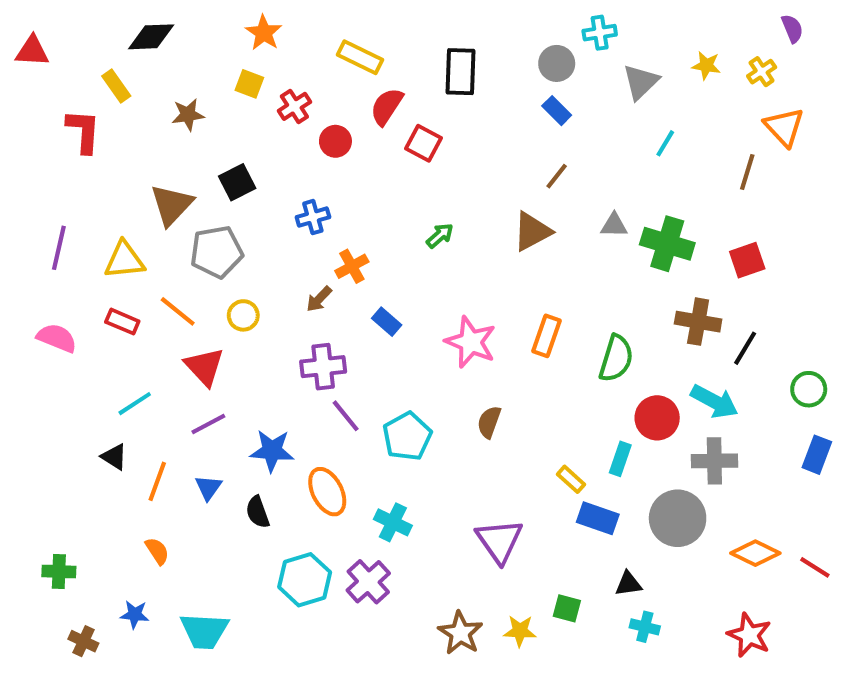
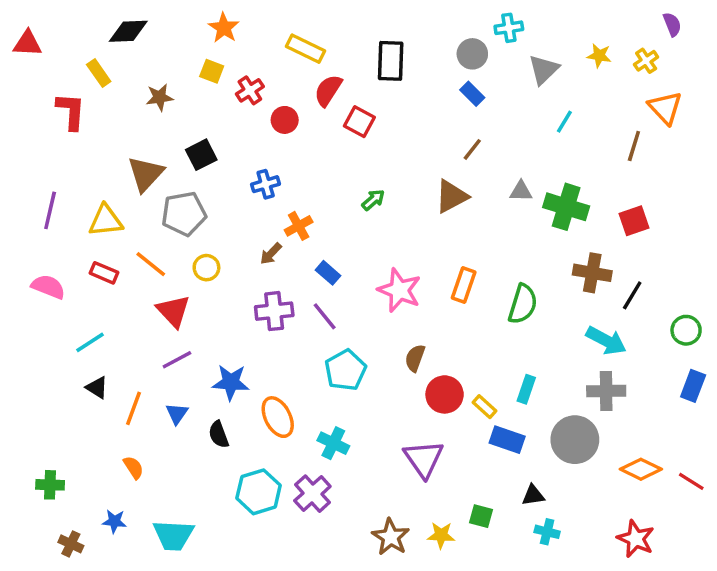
cyan line: (135, 404) -> (90, 342), moved
purple line: (346, 416) -> (325, 316), moved
red circle: (657, 418) -> (445, 394), moved

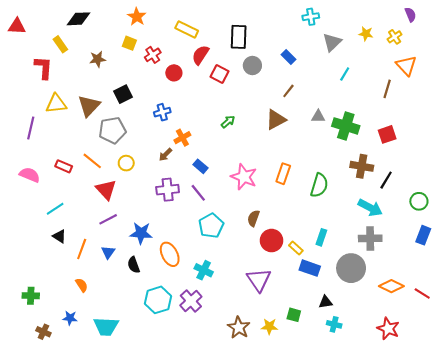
gray circle: (472, 54) -> (252, 65), moved
yellow triangle: (106, 221) -> (56, 104), moved

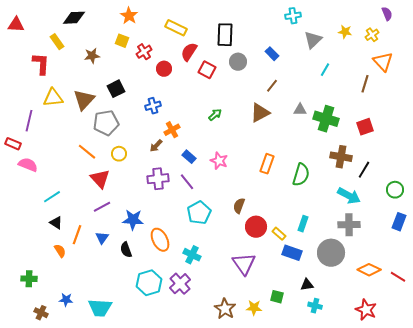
red rectangle: (64, 166) -> (13, 144), moved
pink star: (244, 177) -> (219, 161), moved, size x0.7
orange semicircle: (82, 285) -> (60, 251), moved

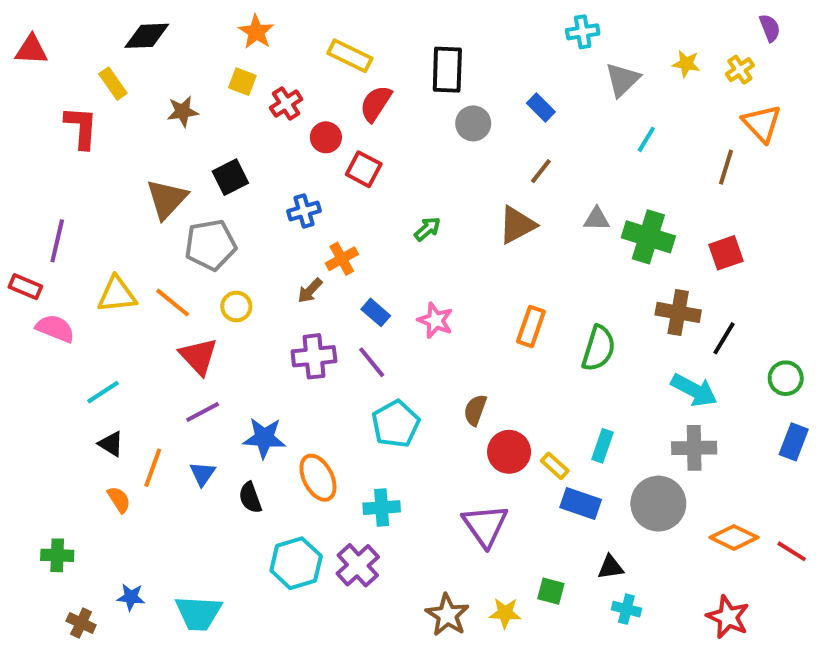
red square: (207, 70) -> (364, 169), moved
yellow triangle: (53, 98) -> (117, 295), moved
cyan cross: (192, 255) -> (382, 508), turned -30

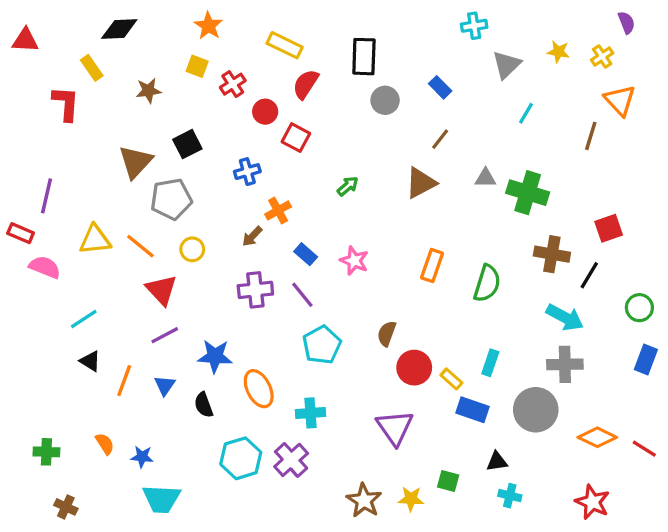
red square: (726, 253) -> (609, 228), moved
orange semicircle: (119, 500) -> (105, 444), moved
blue star: (131, 597) -> (142, 457), moved

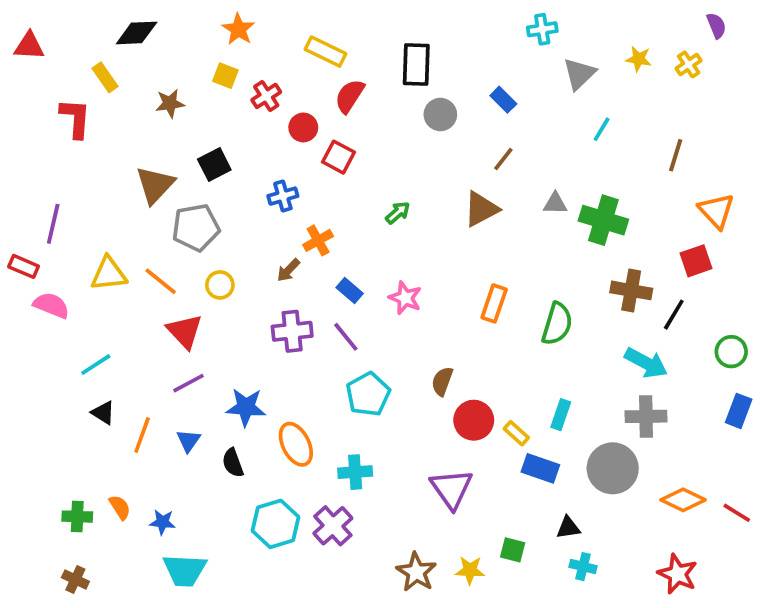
orange triangle: (620, 100) -> (716, 211), moved
green cross: (46, 452) -> (77, 517), moved

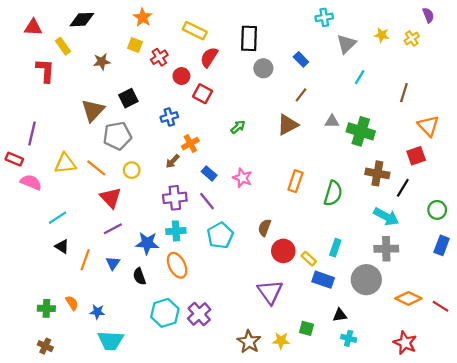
red triangle: (29, 46) -> (33, 27), moved
cyan cross: (355, 472) -> (176, 231), moved

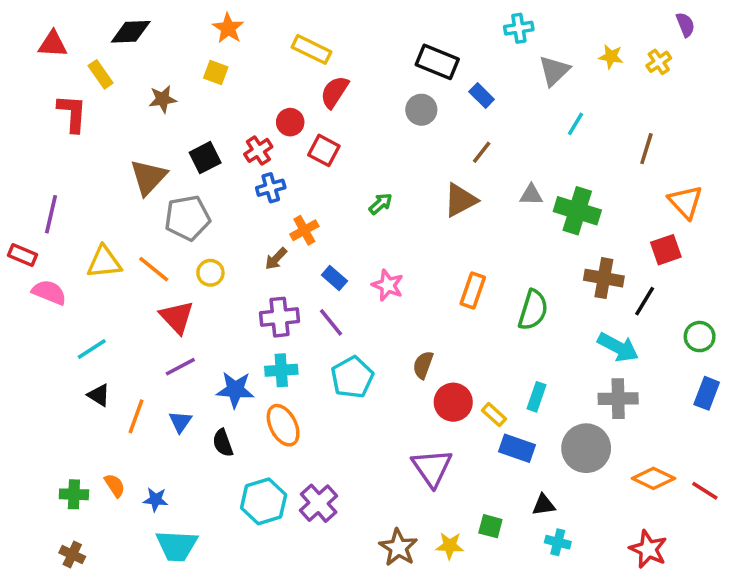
black rectangle: (249, 38) -> (437, 62), moved, turned -70
red cross: (159, 57) -> (258, 150), moved

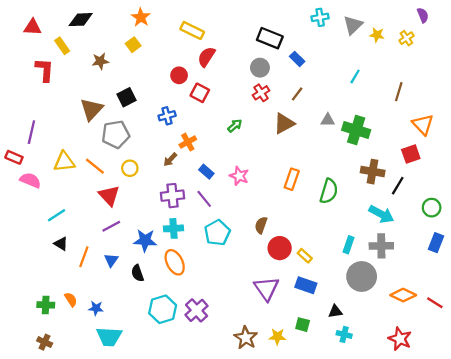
gray triangle: (554, 71) -> (353, 25), moved
yellow square: (216, 72) -> (133, 45), turned 32
red cross: (258, 150) -> (261, 93), moved
cyan rectangle: (537, 397) -> (348, 245), moved
blue rectangle: (517, 448) -> (306, 285), moved

